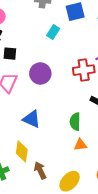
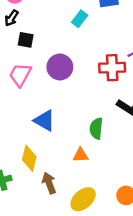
orange triangle: (80, 145) -> (81, 155), moved

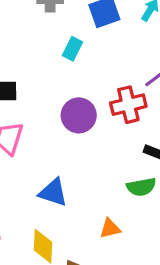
purple circle: (60, 67) -> (79, 115), moved
green semicircle: (96, 128) -> (141, 187), moved, turned -95

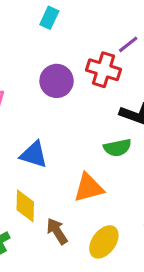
red cross: (128, 105) -> (104, 70), turned 32
orange triangle: (110, 228) -> (89, 188), size x1.5

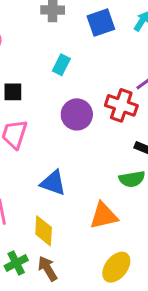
cyan rectangle: (49, 18) -> (61, 65), moved
brown arrow: (57, 231) -> (48, 268), moved

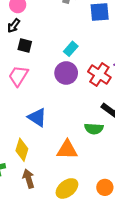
cyan rectangle: (61, 65) -> (71, 49), moved
brown arrow: (48, 268) -> (28, 179), moved

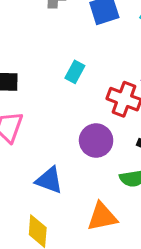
purple circle: (66, 73) -> (96, 141), moved

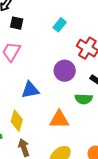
blue triangle: (49, 180) -> (30, 90), turned -42

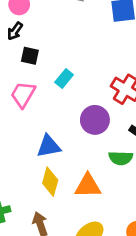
cyan rectangle: (60, 25) -> (64, 79), moved
yellow diamond: (17, 121) -> (50, 182), moved

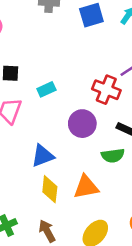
cyan rectangle: (64, 79) -> (46, 89), turned 36

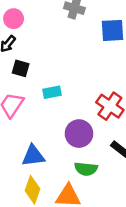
green semicircle: (113, 156) -> (86, 169), moved

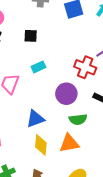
black square: (21, 68) -> (31, 36), moved

